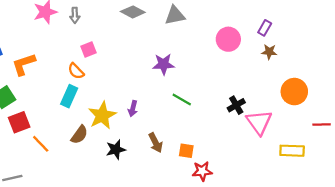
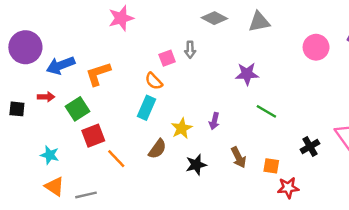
gray arrow: (75, 15) -> (190, 50), moved
black cross: (236, 105) -> (310, 147), moved
yellow star: (102, 115) -> (182, 128), size x0.7

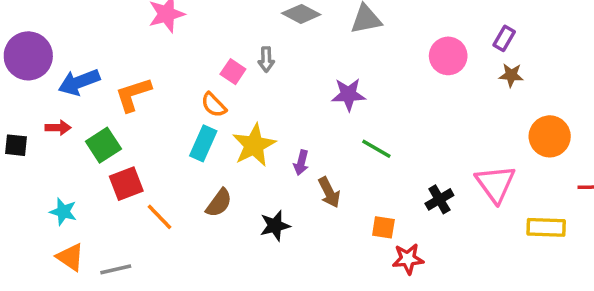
pink square: (167, 58) -> (233, 72), turned -35
yellow star: (182, 128) -> (254, 145), moved, size x1.4
brown arrow: (239, 157) -> (329, 192), moved

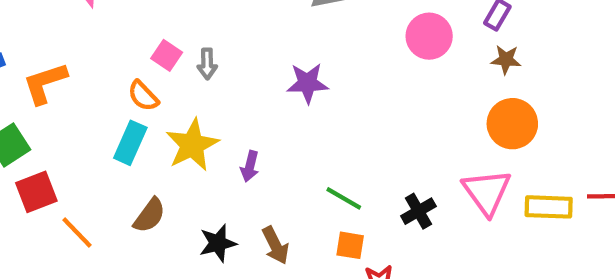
gray arrow: (266, 59) -> (207, 64), moved
orange circle: (550, 136) -> (512, 124), moved
green line: (376, 149) -> (344, 198), moved
brown arrow: (329, 192) -> (275, 245), moved
yellow rectangle: (546, 227) -> (549, 207), moved

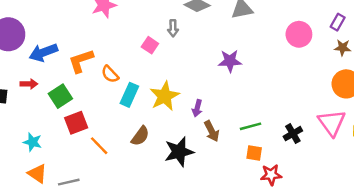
gray arrow: (207, 64) -> (173, 28), moved
orange semicircle: (143, 96) -> (110, 74), moved
green line: (344, 198) -> (250, 126), turned -45
black star: (218, 243) -> (179, 152), size x1.4
brown arrow: (275, 245) -> (212, 131), moved

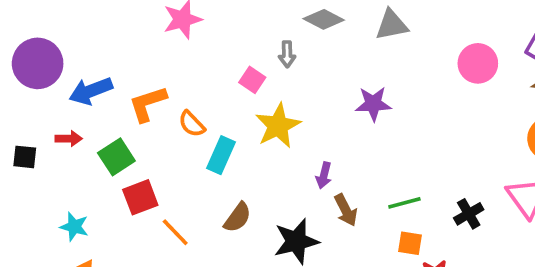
yellow star: (165, 96) -> (278, 126), moved

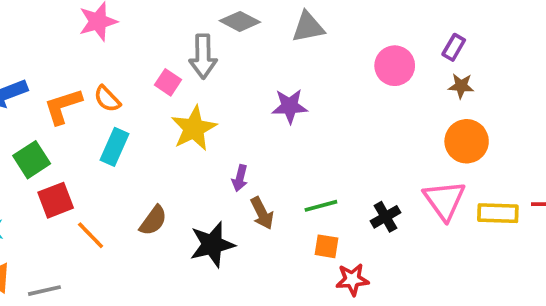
gray arrow: (287, 54) -> (203, 56), size x1.6
orange semicircle: (192, 124) -> (107, 99), moved
cyan rectangle: (221, 155) -> (115, 147), moved

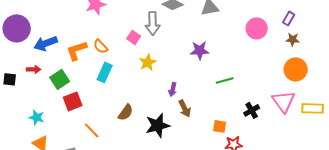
yellow star: (194, 128) -> (148, 62), size x0.7
green line: (321, 206) -> (225, 80), moved
orange line: (91, 235) -> (92, 130), moved

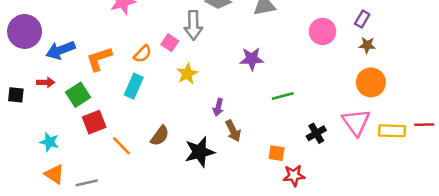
orange semicircle: (101, 46) -> (142, 54), moved, turned -91
orange line: (92, 130) -> (121, 146), moved

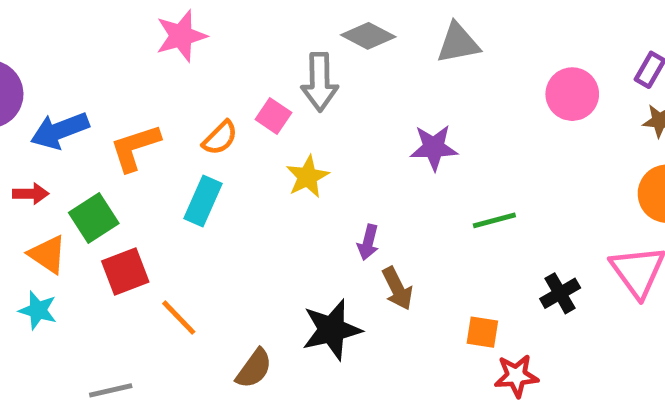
brown semicircle: (160, 136) -> (254, 369), moved
orange triangle: (54, 174) -> (48, 254), moved

